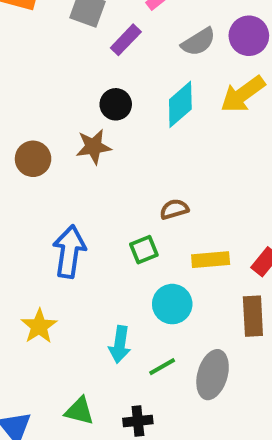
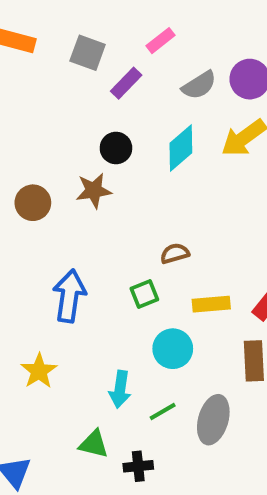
green triangle: (79, 411) -> (94, 444), moved

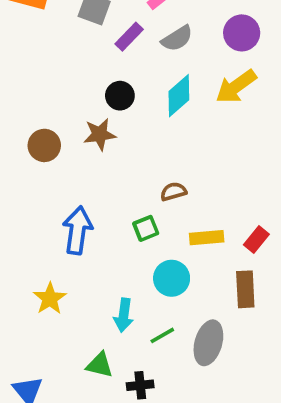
gray semicircle: (199, 85) -> (177, 38), moved

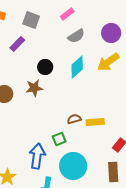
purple rectangle: (129, 37) -> (17, 44), moved
blue arrow: (77, 230) -> (37, 156), moved
yellow rectangle: (207, 238) -> (95, 122), moved
cyan circle: (172, 278) -> (73, 166), size x1.4

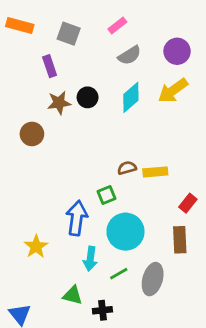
purple rectangle: (17, 44) -> (50, 66), turned -63
brown star: (34, 88) -> (59, 103), moved

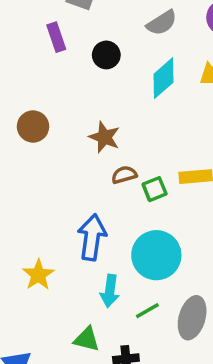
black circle: (88, 97) -> (106, 55), moved
brown star: (59, 103) -> (104, 137), moved, turned 30
brown semicircle: (127, 168) -> (124, 175), moved
green square: (107, 195) -> (155, 189), moved

